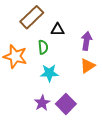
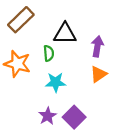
brown rectangle: (32, 17) -> (21, 20), moved
black triangle: (58, 30) -> (65, 34), size x1.5

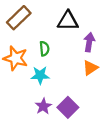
black triangle: (65, 34) -> (68, 21), moved
cyan star: (56, 82) -> (40, 75), moved

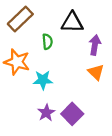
green semicircle: (44, 49) -> (47, 42), moved
orange triangle: (90, 68) -> (96, 72), turned -42

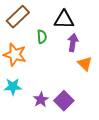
purple arrow: (95, 45) -> (73, 43), moved
cyan star: (43, 80) -> (13, 87), moved

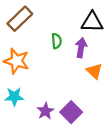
black triangle: (64, 20) -> (92, 22), moved
green semicircle: (42, 37) -> (57, 41), moved

